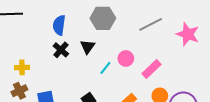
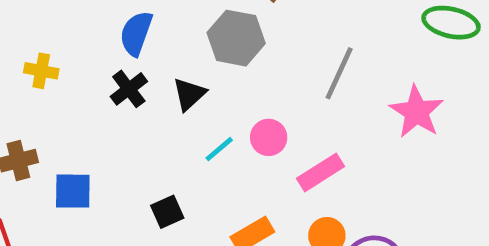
gray line: (151, 24) -> (339, 73), turned -50
yellow cross: (22, 67) -> (41, 71), moved

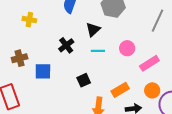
black cross: (129, 89) -> (66, 45), moved
cyan line: (219, 149) -> (98, 51), moved, turned 40

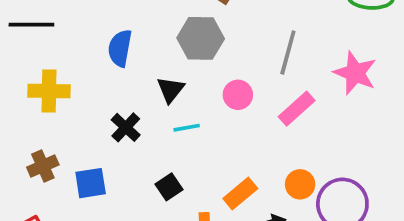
yellow cross: (29, 20) -> (49, 91), size x1.5
pink circle: (127, 48) -> (238, 95), moved
pink rectangle: (149, 63) -> (297, 109), moved

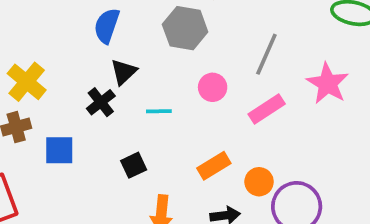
black triangle: (171, 90) -> (124, 72), moved
yellow cross: (49, 91) -> (27, 82), moved, turned 30
orange rectangle: (240, 193) -> (214, 166), moved

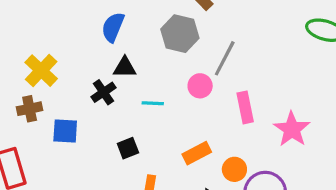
gray line: (266, 54) -> (225, 58), moved
black triangle: (124, 72) -> (125, 68), turned 40
pink star: (328, 83) -> (292, 129), moved
pink rectangle: (267, 109) -> (245, 107), turned -72

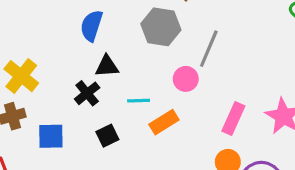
pink rectangle: (245, 107) -> (233, 118), moved, turned 40
black square: (128, 148) -> (107, 136), moved
orange rectangle: (197, 153) -> (164, 122), moved

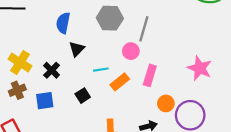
black triangle: (107, 66) -> (77, 49), turned -35
black cross: (87, 93) -> (52, 70), moved
pink rectangle: (233, 118) -> (150, 75), moved

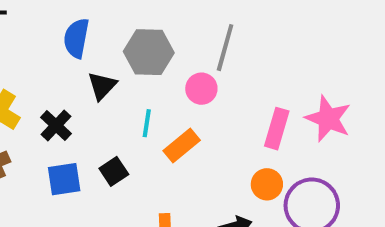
gray hexagon: (110, 18) -> (149, 52), moved
cyan line: (101, 70) -> (147, 123), turned -72
pink rectangle: (150, 75) -> (277, 129), moved
blue square: (45, 101) -> (64, 179), moved

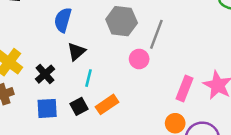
gray hexagon: (149, 52) -> (122, 21), moved
cyan line: (147, 123) -> (89, 78), moved
orange rectangle: (182, 145) -> (107, 104), moved

